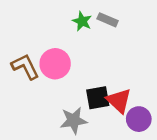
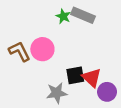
gray rectangle: (108, 20) -> (83, 15), size x1.5

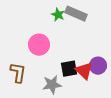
brown L-shape: (19, 51) -> (18, 73), moved, turned 35
purple circle: (107, 92) -> (98, 66), moved

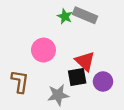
purple circle: (98, 66) -> (103, 81), moved
red triangle: (84, 71) -> (85, 61), moved

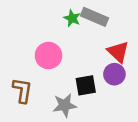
red triangle: (85, 61) -> (118, 52), moved
purple circle: (103, 81) -> (114, 74), moved

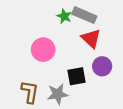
red triangle: (118, 52) -> (91, 38), moved
brown L-shape: (22, 90) -> (30, 92), moved

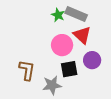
pink circle: (43, 50) -> (62, 45), moved
brown L-shape: (30, 92) -> (27, 70), moved

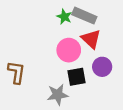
brown L-shape: (27, 70) -> (16, 72), moved

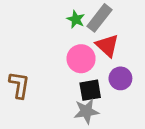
gray rectangle: (84, 16) -> (99, 18), turned -75
gray star: (58, 95) -> (86, 111), moved

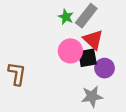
black square: (90, 90) -> (87, 58), moved
gray star: (86, 111) -> (92, 97), moved

